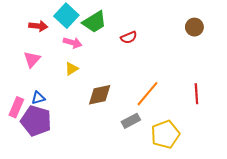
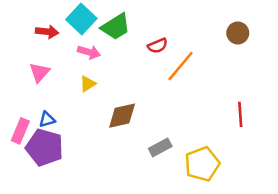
orange line: (148, 94) -> (181, 66), moved

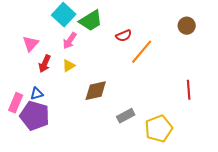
red arrow: (47, 32) -> (45, 64), moved, turned 108
pink arrow: (89, 52) -> (70, 41), turned 108
pink triangle: (39, 72) -> (31, 44), moved

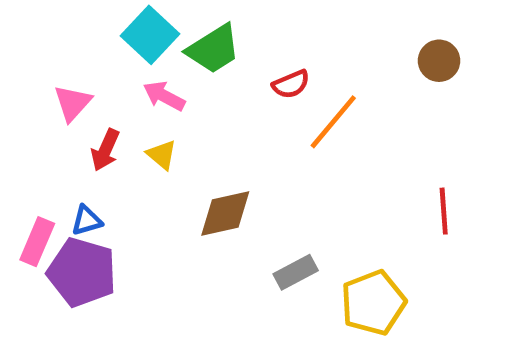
pink arrow: (70, 41) -> (164, 96), turned 84
yellow triangle: (69, 66) -> (162, 155), turned -48

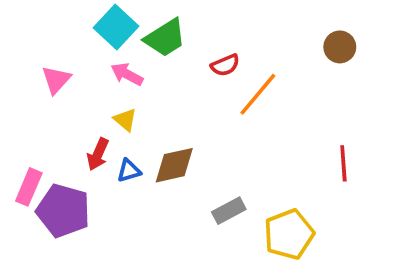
red arrow: (105, 150) -> (98, 154), moved
blue triangle: (87, 220) -> (129, 171), moved

